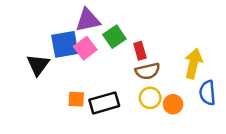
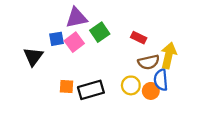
blue square: (65, 44) -> (56, 39), size x0.6
red rectangle: (140, 51) -> (139, 38), moved, turned -48
brown semicircle: (148, 71) -> (149, 62), moved
blue semicircle: (207, 93) -> (161, 80), moved

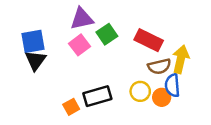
red rectangle: (139, 38) -> (149, 40), size x1.6
blue square: (56, 39) -> (33, 41), moved, size x1.5
orange square: (66, 87) -> (71, 107), moved, turned -32

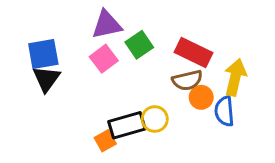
brown semicircle: (159, 66) -> (187, 80), moved
yellow circle: (140, 91) -> (155, 119), moved
orange circle: (162, 97) -> (201, 97), moved
orange square: (71, 107) -> (105, 141), moved

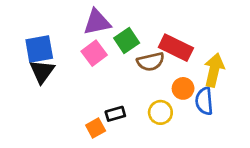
brown semicircle: (187, 80) -> (151, 62), moved
yellow circle: (155, 119) -> (160, 112), moved
black rectangle: (127, 125) -> (115, 114), size x0.6

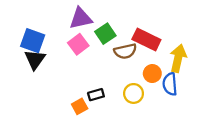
blue square: (39, 49) -> (33, 41), turned 30

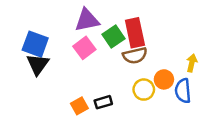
red rectangle: (146, 39) -> (135, 33), moved, turned 52
yellow arrow: (178, 58) -> (192, 63), size x0.6
yellow circle: (134, 93) -> (144, 90), moved
orange square: (80, 106) -> (79, 106), moved

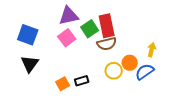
black triangle: (38, 64) -> (30, 64), moved
blue semicircle: (183, 91) -> (145, 72), turned 60

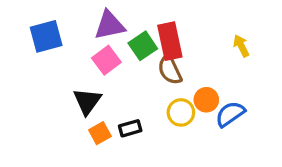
blue square: (28, 35) -> (46, 36), moved, turned -35
brown semicircle: (107, 44) -> (170, 70), turned 78
yellow arrow: (152, 50) -> (241, 46), moved, turned -40
black triangle: (30, 64) -> (87, 101), moved

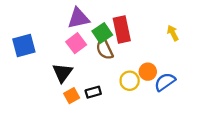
blue square: (46, 36) -> (24, 45), moved
brown semicircle: (170, 70) -> (105, 49), moved

